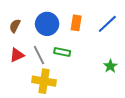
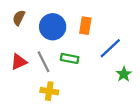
blue line: (107, 24) -> (110, 48), moved
brown semicircle: (15, 26) -> (19, 18), moved
yellow cross: (44, 81) -> (49, 91), size x0.7

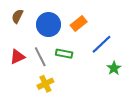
orange rectangle: (85, 26) -> (79, 23), turned 42
yellow cross: (49, 91) -> (45, 84), turned -35

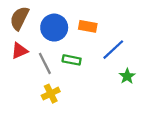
brown semicircle: (17, 16) -> (19, 18), size x1.5
orange rectangle: (79, 23) -> (88, 26), turned 49
red triangle: (17, 57) -> (19, 51), moved

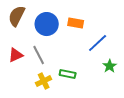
red triangle: (19, 51) -> (16, 55), moved
green rectangle: (72, 60) -> (68, 74), moved

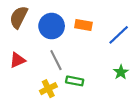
blue line: (98, 43) -> (119, 35), moved
gray line: (39, 55) -> (56, 60), moved

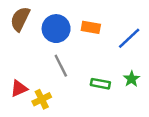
red triangle: (18, 60) -> (19, 88), moved
green rectangle: (75, 81) -> (100, 84), moved
yellow cross: (48, 89) -> (42, 99), moved

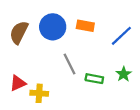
brown semicircle: (20, 19) -> (19, 32), moved
gray line: (61, 66) -> (70, 64), moved
yellow cross: (42, 99) -> (39, 93), turned 30

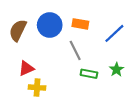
gray line: (70, 64) -> (75, 50), moved
red triangle: (18, 83) -> (26, 68), moved

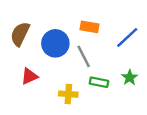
blue circle: (50, 25) -> (55, 43), moved
yellow cross: (37, 88) -> (68, 94), moved

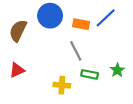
blue line: (127, 37) -> (106, 18), moved
blue circle: (55, 43) -> (50, 16), moved
red triangle: (29, 76) -> (17, 70), moved

